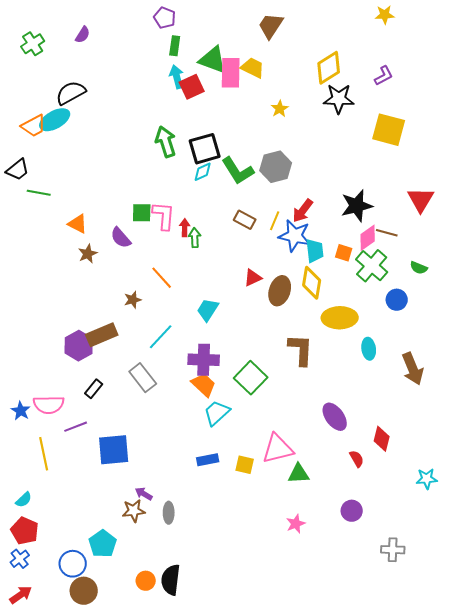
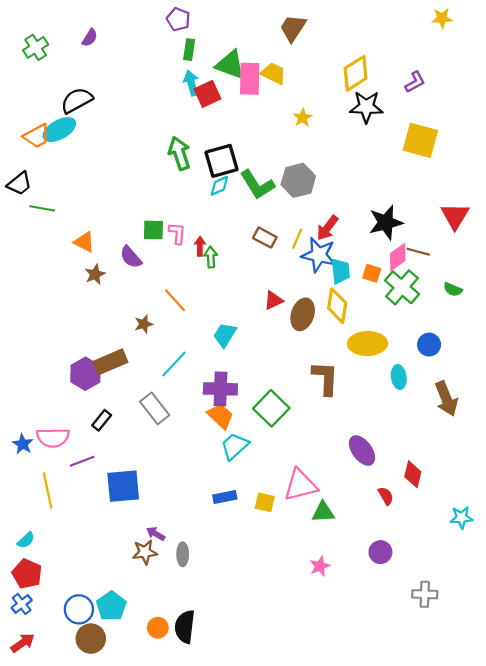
yellow star: (385, 15) -> (442, 18), moved
pink L-shape: (164, 216) -> (177, 233), size x0.7
blue circle: (397, 300) -> (429, 345), moved
cyan pentagon: (103, 544) -> (111, 606), moved

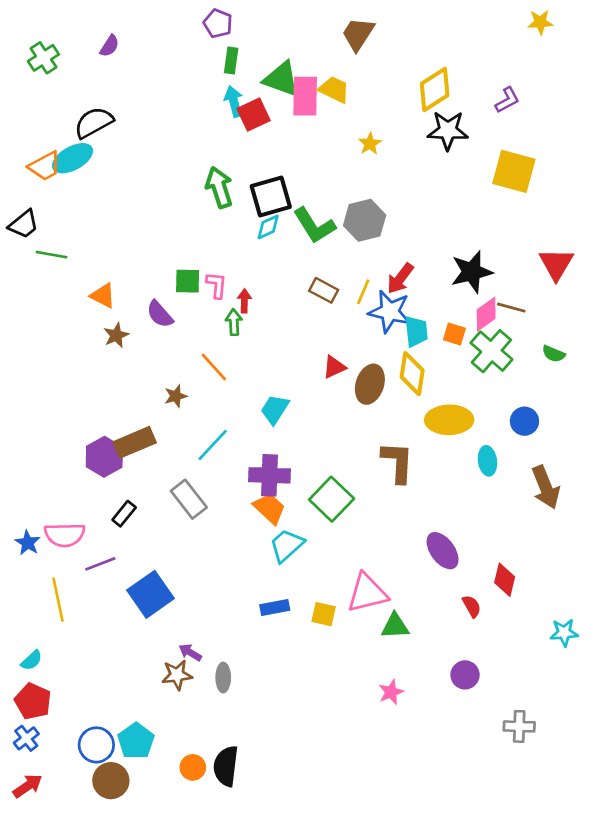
green arrow: (211, 257) -> (234, 322), moved
blue square: (123, 486) -> (151, 594), turned -30

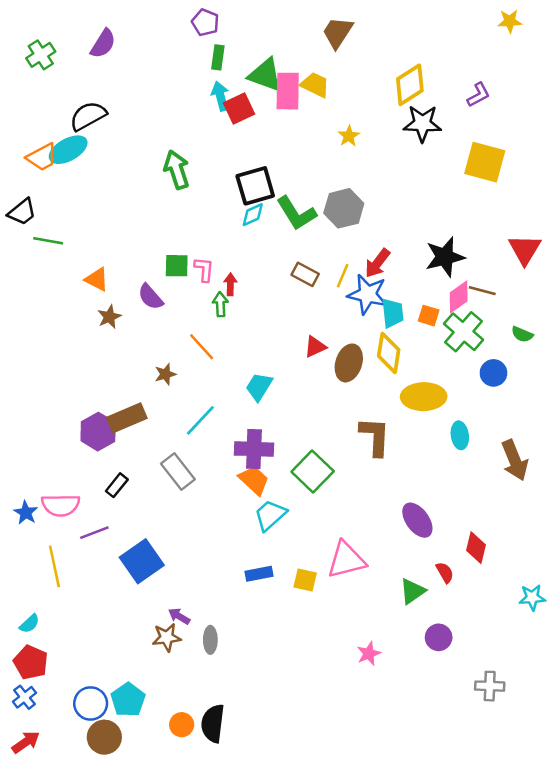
purple semicircle: (110, 46) -> (103, 44), size x1.4
green arrow: (219, 187) -> (177, 170), moved
blue circle: (524, 421) -> (493, 373), moved
green triangle: (395, 626) -> (412, 591), moved, turned -32

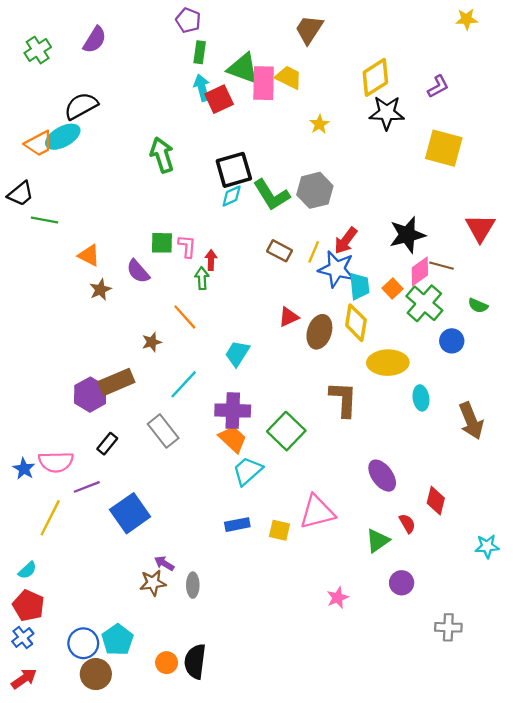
orange square: (429, 316) -> (392, 288), turned 30
yellow line: (54, 566) -> (50, 518), turned 39

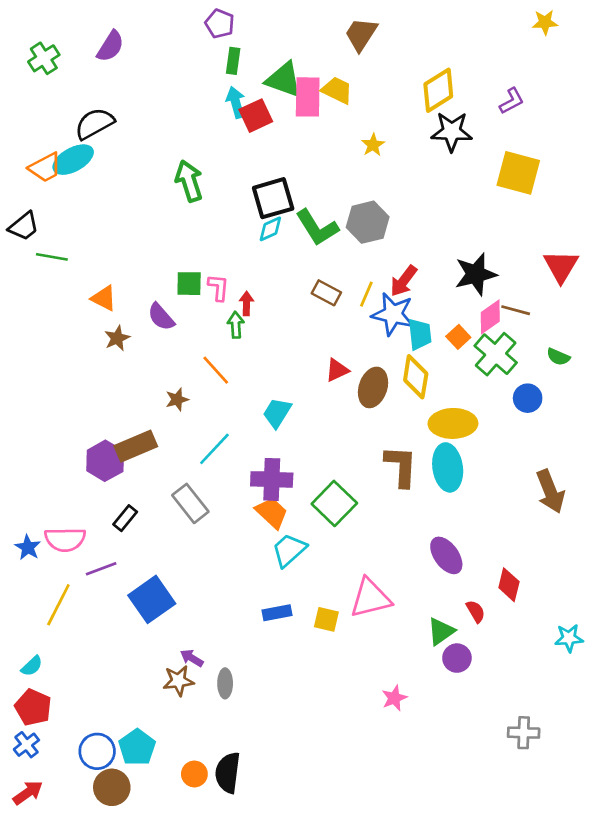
cyan ellipse: (421, 398) -> (448, 467), moved, size x1.6
purple circle: (402, 583) -> (457, 658), moved

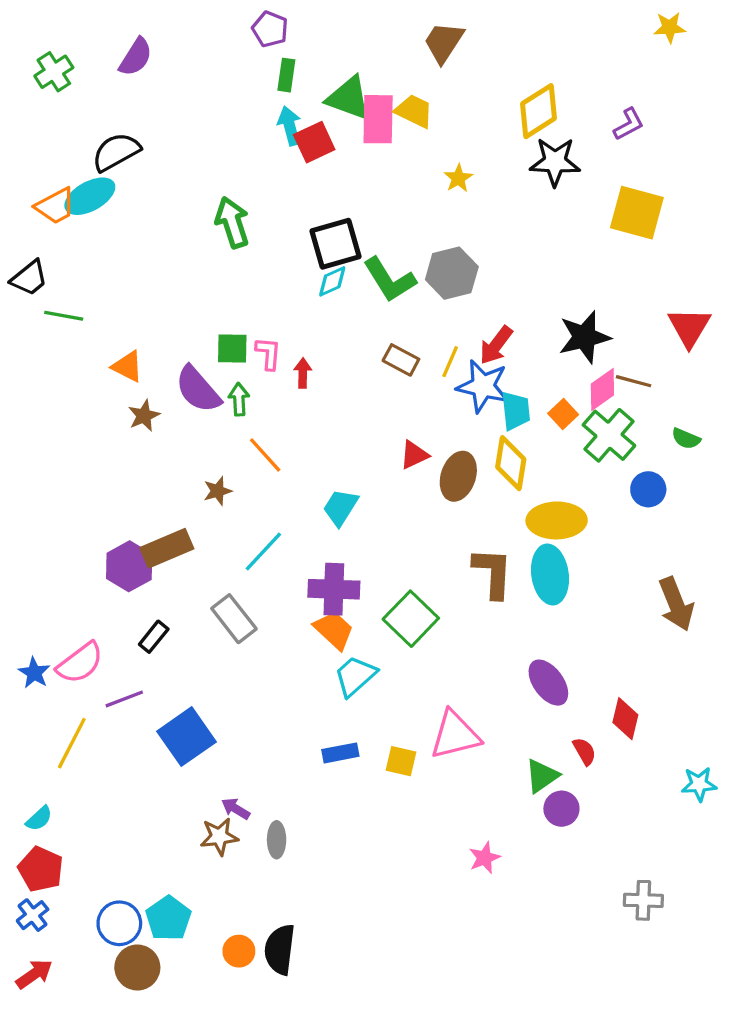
purple semicircle: (161, 317) -> (198, 389), size x1.4
green arrow: (236, 325) -> (239, 399), moved
pink semicircle: (65, 539) -> (80, 663), turned -36

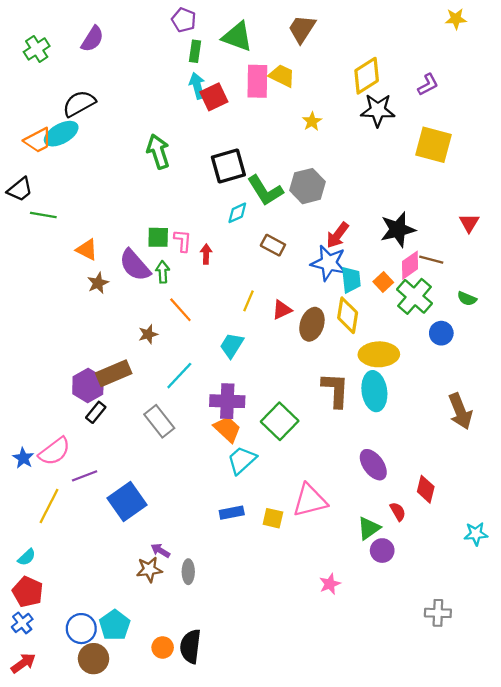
green triangle: (349, 98) -> (237, 37), moved
cyan diamond: (332, 281) -> (237, 213), moved
red triangle: (689, 327) -> (469, 223), size x0.7
yellow line: (450, 362) -> (248, 301), moved
black rectangle: (154, 637) -> (96, 412), moved

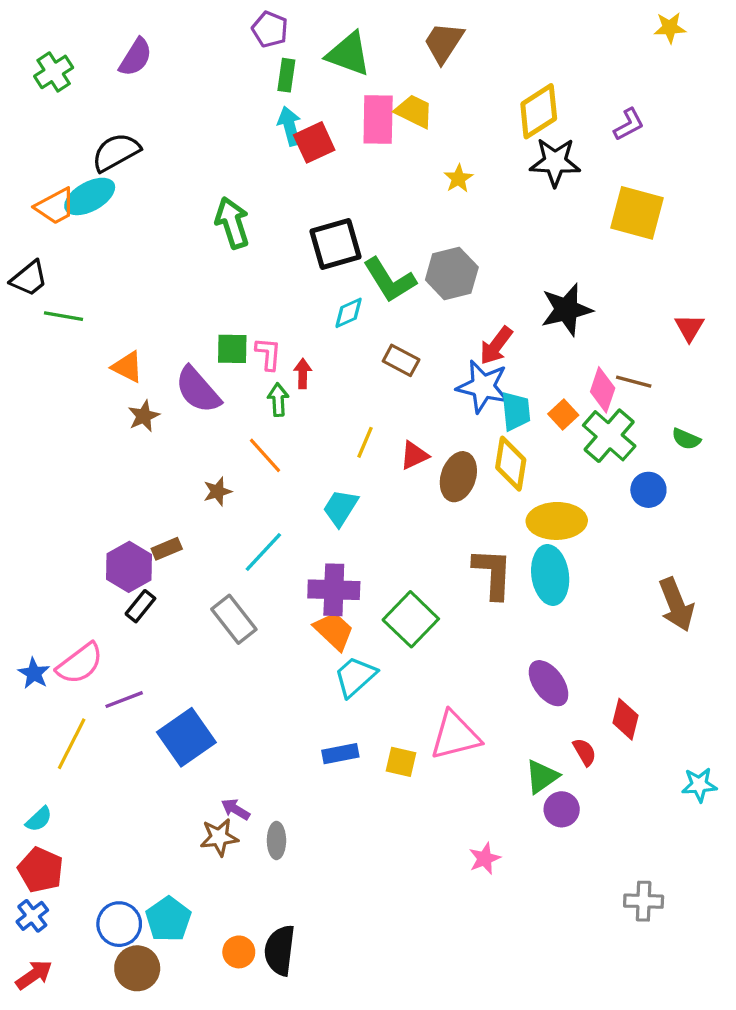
black star: (398, 230) -> (567, 310), moved
pink diamond: (410, 265) -> (603, 390), turned -36
green arrow: (163, 272) -> (278, 400), moved
brown rectangle: (114, 373) -> (167, 549), size x0.6

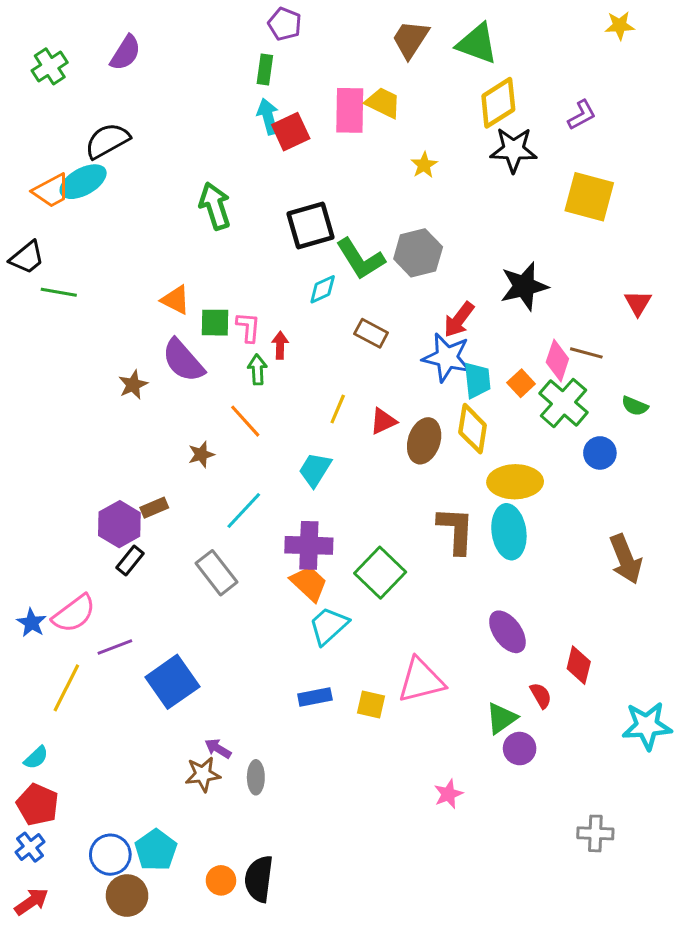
purple pentagon: (270, 29) -> (285, 24), moved
green triangle: (349, 54) -> (477, 44), moved
orange triangle: (127, 367) -> (176, 300), moved
cyan star: (699, 785) -> (647, 726), size x1.5

